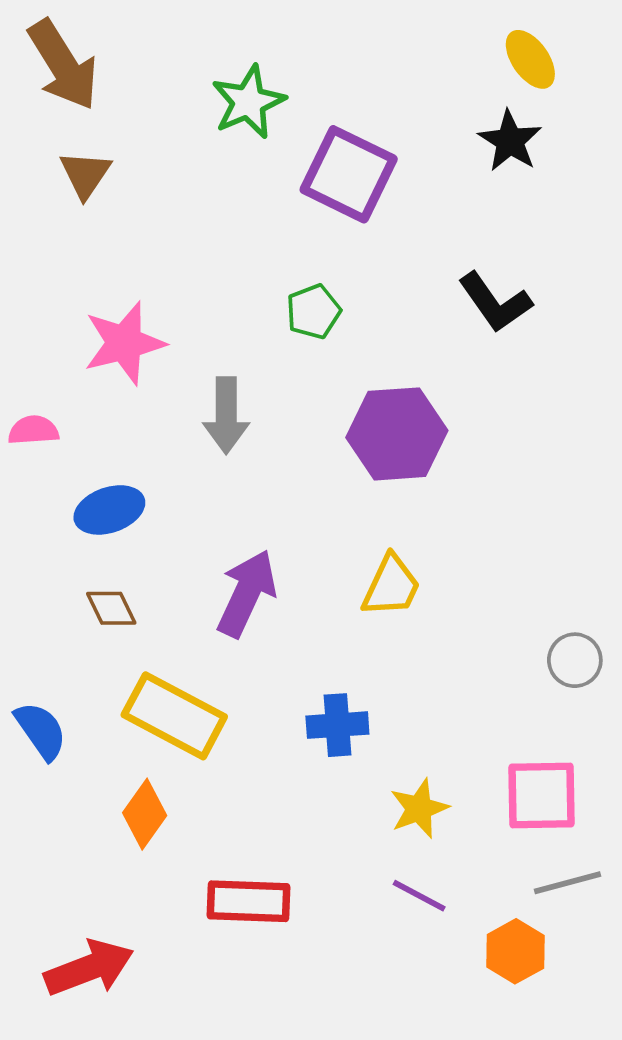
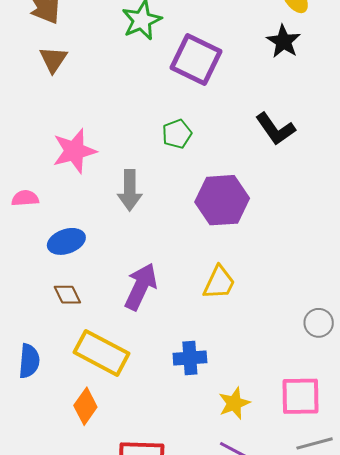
blue semicircle: (41, 731) -> (29, 361), turned 40

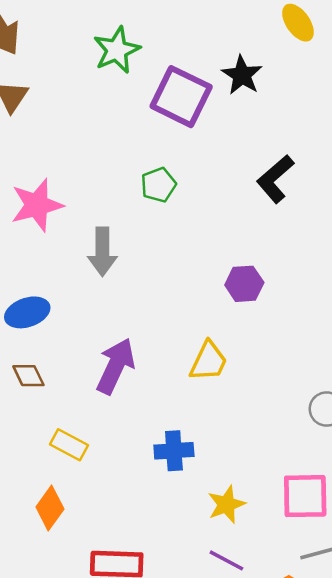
black star: (283, 41) -> (242, 75), moved
black L-shape: (275, 129) -> (275, 179), turned 84
purple hexagon: (222, 200) -> (244, 284), moved, size x0.6
yellow rectangle: (102, 353) -> (69, 445), size x0.6

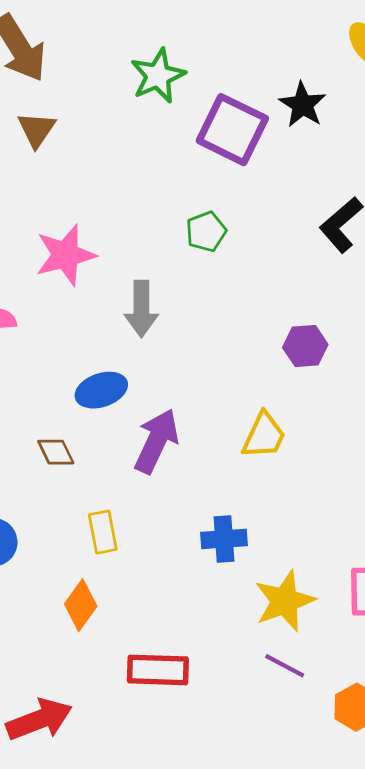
blue ellipse: (27, 312) -> (101, 390), moved
yellow rectangle: (69, 445) -> (103, 532), turned 51
yellow star: (226, 504) -> (285, 601), size x1.4

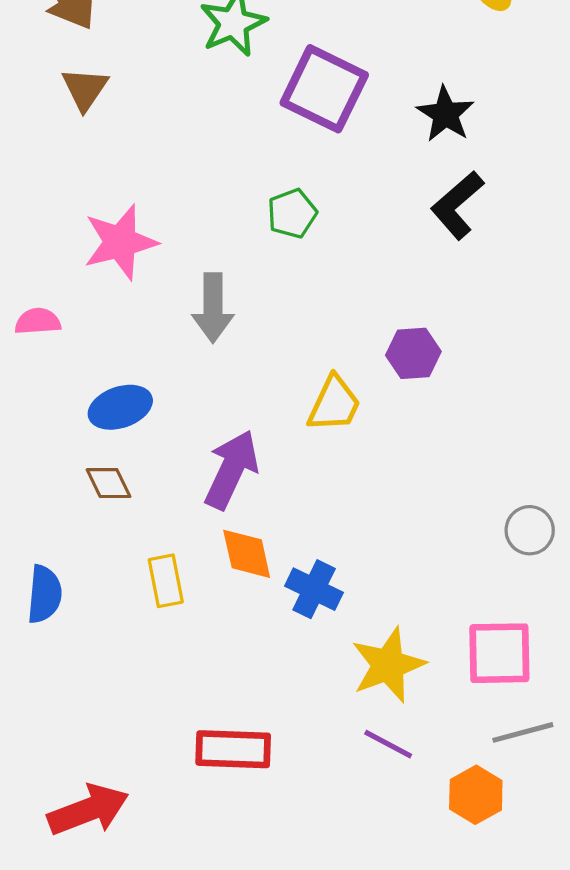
black star: (303, 105) -> (445, 114), moved
blue ellipse: (101, 390) -> (120, 407), moved
yellow trapezoid: (264, 436) -> (334, 404), moved
blue cross: (224, 539) -> (314, 589), turned 30
orange diamond: (81, 605) -> (247, 554), moved, turned -48

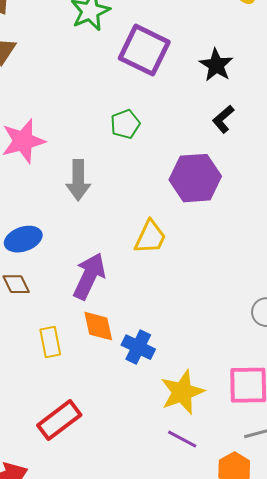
black L-shape: (457, 205) -> (223, 119), size x0.7
purple hexagon: (413, 353) -> (195, 178), moved, size x1.6
red rectangle: (233, 749) -> (59, 420), moved, turned -39

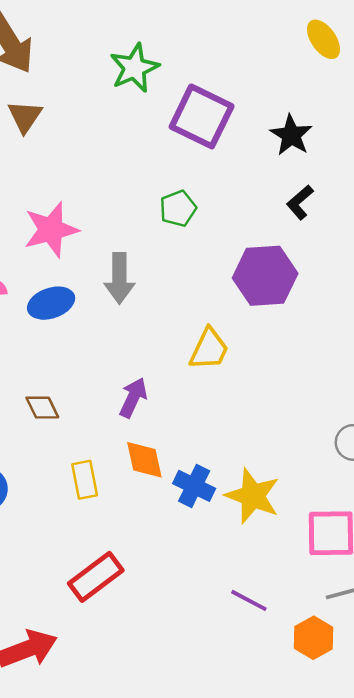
blue ellipse: (23, 239) -> (51, 303), moved
purple arrow: (89, 276) -> (133, 398), size x0.7
yellow star: (182, 392) -> (253, 496), moved, turned -30

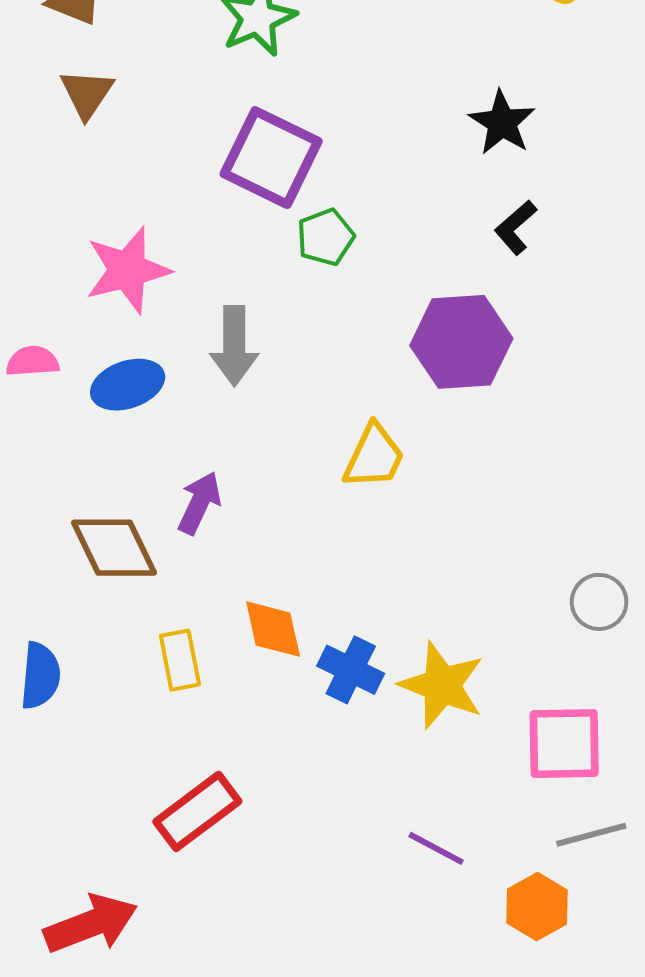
purple square: (202, 116) -> (271, 158), moved
purple arrow: (133, 398) -> (199, 503), moved
brown diamond: (42, 408) -> (114, 548), size x1.6

